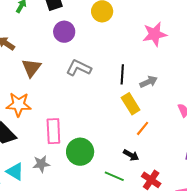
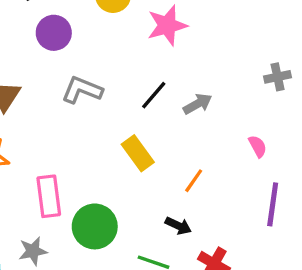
pink star: (155, 34) -> (167, 25), moved
black line: (122, 74) -> (154, 95), turned 42
yellow rectangle: (131, 104) -> (138, 153), moved

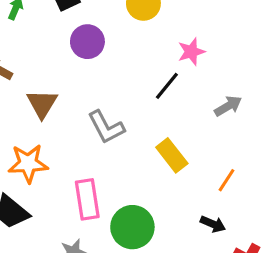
pink star: (167, 25) -> (191, 52), moved, size x0.7
gray L-shape: (82, 90) -> (106, 127), moved, turned -138
black line: (154, 95) -> (167, 86), moved

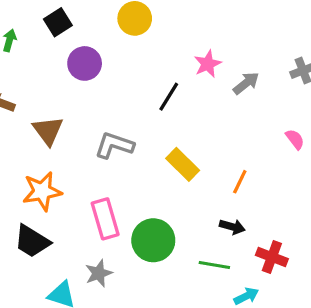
pink star: (191, 52) -> (208, 64), moved
gray arrow: (228, 106) -> (246, 83), moved
gray L-shape: (106, 127) -> (114, 145), turned 144

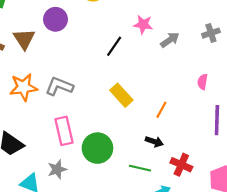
pink star: (208, 64) -> (143, 24), turned 30
brown triangle: (48, 131) -> (24, 39), moved
pink semicircle: (295, 139) -> (202, 82), turned -136
gray L-shape: (114, 145) -> (59, 86), moved
orange star: (42, 191) -> (23, 87), moved

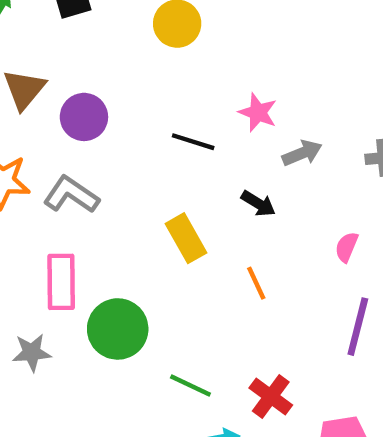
purple circle: (56, 19) -> (84, 117), moved
black line: (114, 46) -> (193, 142), turned 60
orange line: (161, 110) -> (256, 283), turned -66
black arrow: (154, 142) -> (258, 204), moved

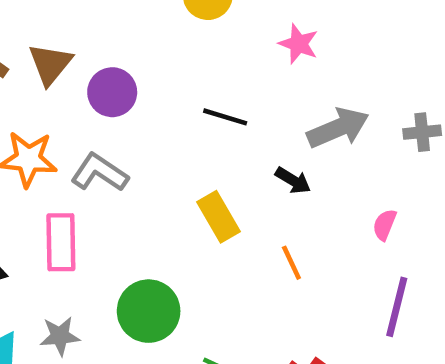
pink star: (258, 112) -> (299, 44), moved
gray arrow: (302, 153) -> (338, 128), size x1.5
pink rectangle: (61, 282) -> (61, 242), moved

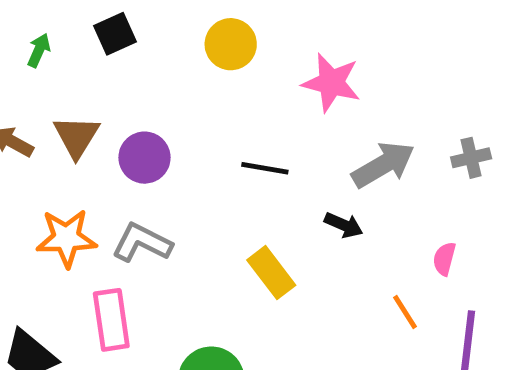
pink star: (299, 44) -> (331, 83), size x1.4
orange line: (291, 263) -> (405, 312), moved

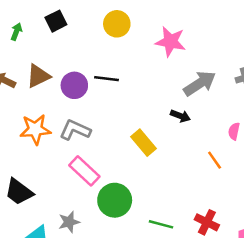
brown triangle: (77, 137) -> (38, 76), turned 35
black line: (265, 168) -> (107, 79), moved
pink rectangle: (111, 320) -> (84, 171), moved, turned -36

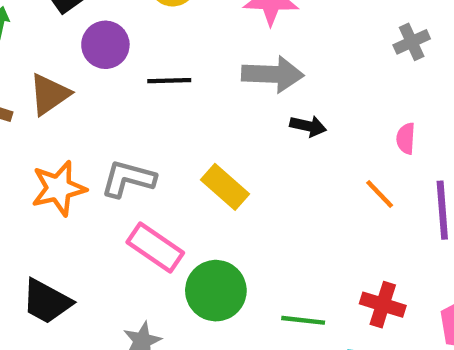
gray arrow: (200, 83) -> (273, 74), moved, turned 44
purple circle: (74, 85) -> (105, 45), moved
yellow rectangle: (144, 143) -> (225, 187), moved

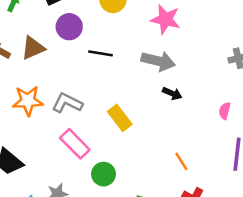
orange line: (380, 194) -> (181, 161), moved
green circle: (216, 291) -> (104, 174), size x0.7

